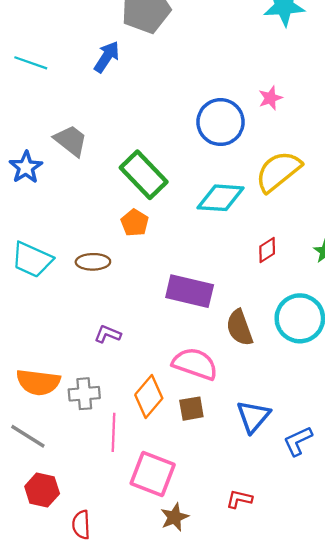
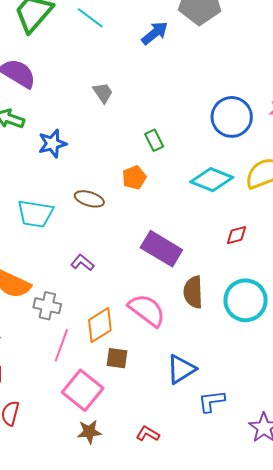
gray trapezoid: (71, 141) -> (103, 93), size x0.7
blue star: (26, 167) -> (52, 144), moved
green rectangle: (144, 175) -> (154, 140), size x0.5
cyan trapezoid: (32, 260) -> (35, 214), moved, turned -33
brown square: (191, 409) -> (117, 358), moved

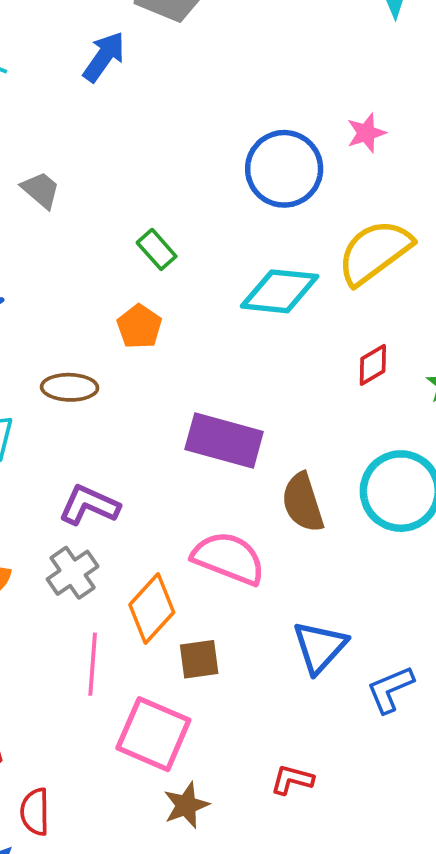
red diamond: (236, 235) -> (373, 365), moved
purple L-shape: (82, 263) -> (89, 505), size x1.4
gray cross: (47, 306) -> (73, 573), moved, turned -32

